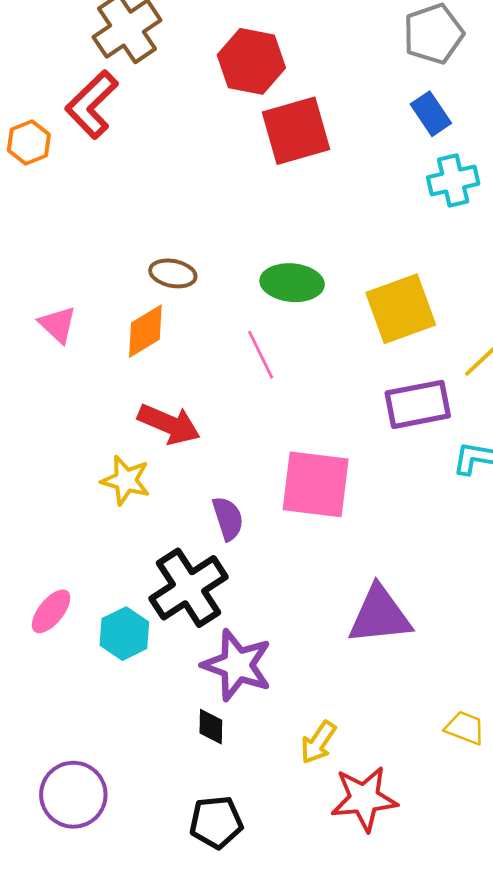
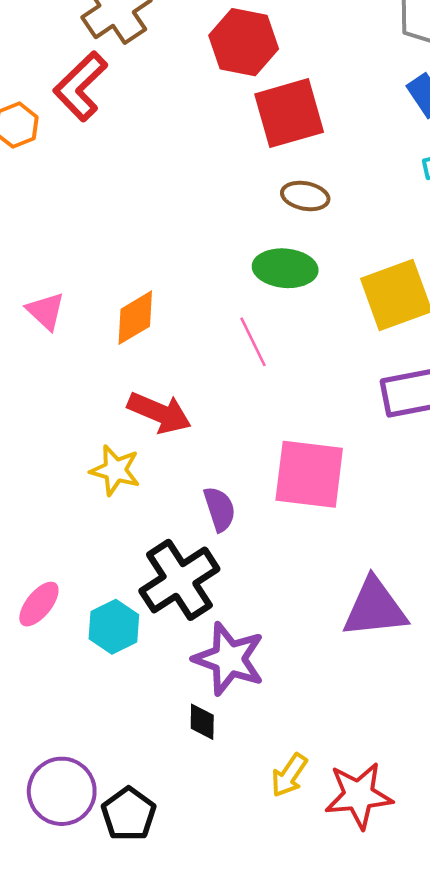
brown ellipse: (173, 273) -> (305, 196), moved
yellow arrow: (318, 742) -> (289, 775), moved
black pentagon: (216, 822) -> (129, 814), moved, turned -30

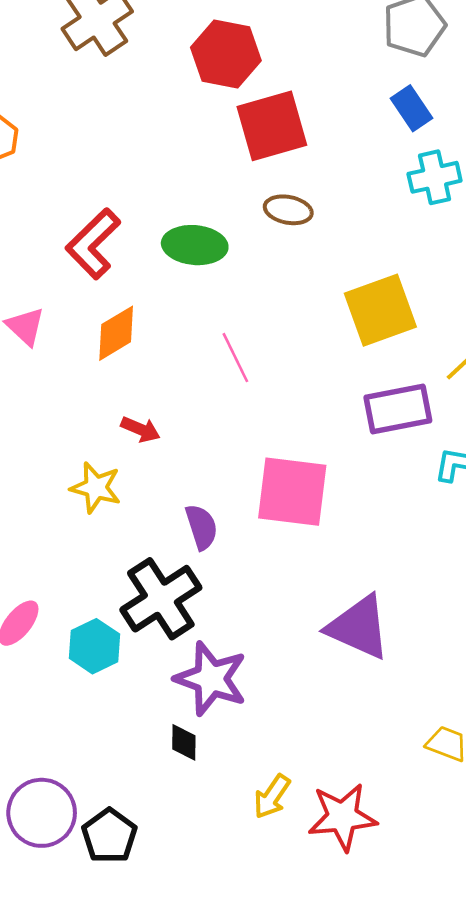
red L-shape: (80, 86) -> (93, 244), moved
green ellipse: (285, 268) -> (195, 245), moved
red arrow: (159, 413) -> (141, 429), size x0.6
purple triangle: (375, 608) -> (359, 627), turned 30

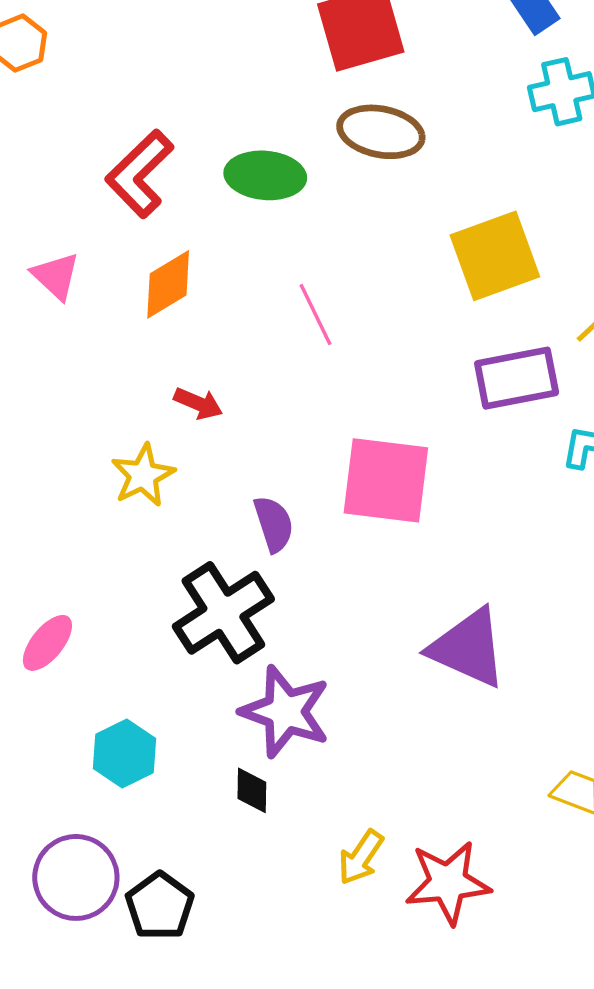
brown ellipse: (288, 210) -> (381, 132), size x1.4
yellow star: (96, 488) -> (143, 475), turned 30
cyan hexagon: (94, 646) -> (125, 753), moved

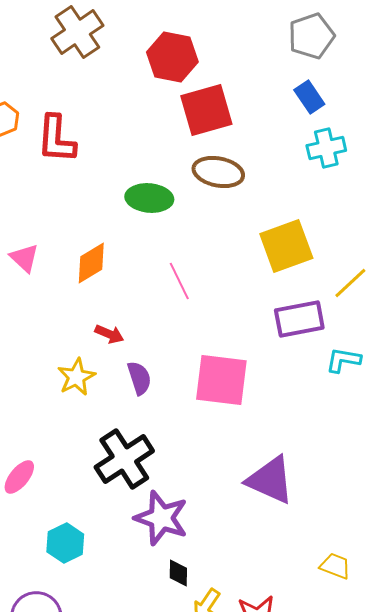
red L-shape: (140, 174) -> (56, 139), moved, turned -42
purple semicircle: (274, 524) -> (139, 378), moved
black diamond: (252, 790) -> (178, 573), moved

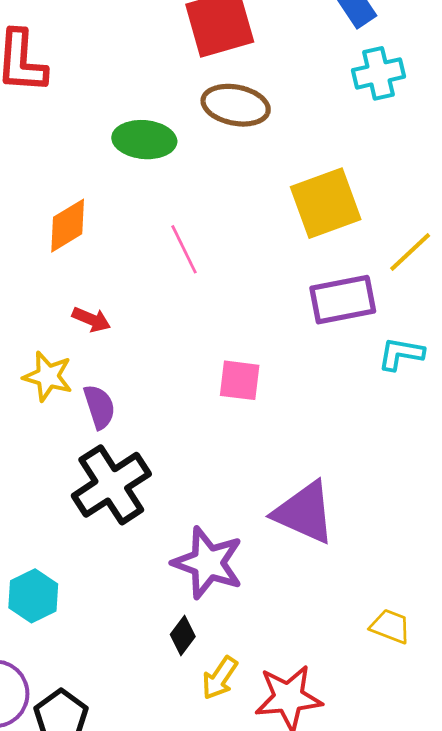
yellow star: (76, 377) -> (48, 376), turned -30
purple semicircle: (139, 378) -> (99, 407), moved
pink square: (221, 380) -> (240, 380), size x0.6
purple star: (161, 518) -> (208, 563), moved
black diamond: (178, 573) -> (183, 636), turned 36

